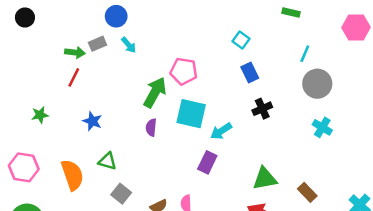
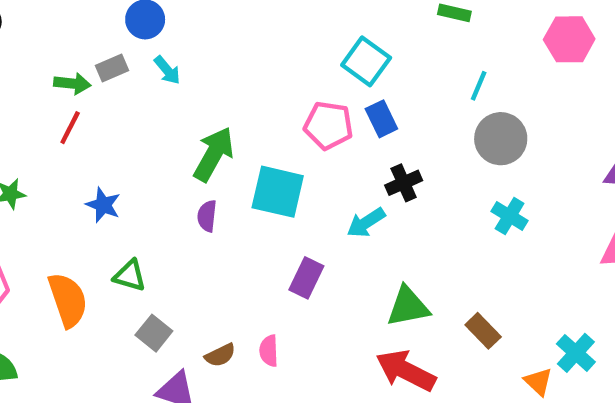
cyan square: (241, 40) -> (366, 61), size x1.5
pink pentagon: (184, 71) -> (328, 125), moved
cyan arrow: (221, 131) -> (366, 223), moved

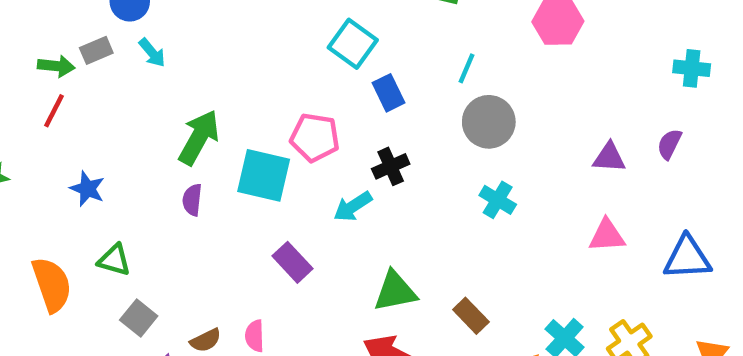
blue rectangle: (381, 119) -> (388, 93), moved
pink pentagon: (328, 125) -> (315, 137), moved
purple rectangle: (306, 278) -> (293, 262), turned -69

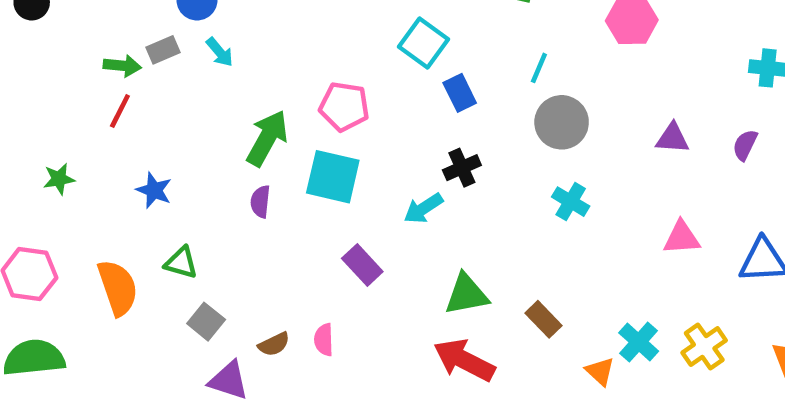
pink pentagon: (315, 137) -> (344, 106), moved
purple triangle: (609, 157) -> (673, 138), moved

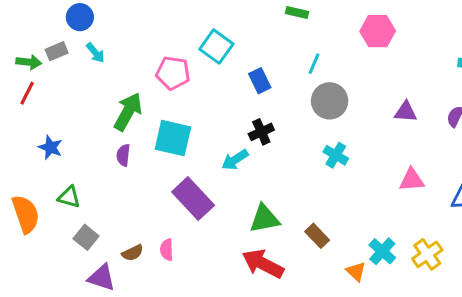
cyan square: (423, 43) -> (216, 47), moved
pink pentagon: (344, 106) -> (173, 73), moved
purple rectangle: (362, 265) -> (193, 199), size x1.5

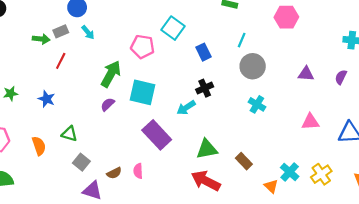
red line: (27, 93) -> (61, 61), moved
blue star: (50, 147) -> (47, 99), moved
purple semicircle: (123, 155) -> (108, 104), turned 40
orange semicircle: (26, 214) -> (39, 146), size x0.7

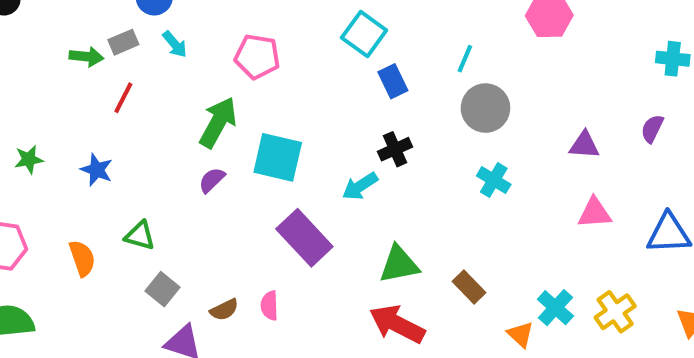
cyan square: (173, 28) -> (364, 34), moved
pink pentagon: (142, 47) -> (257, 57), moved
purple triangle: (306, 74) -> (584, 145), moved

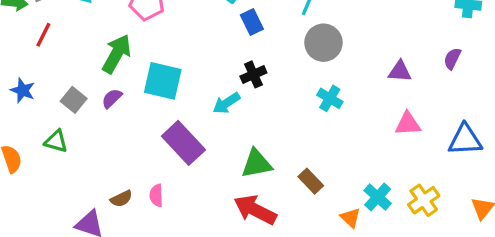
gray square: (162, 289) -> (74, 100), moved

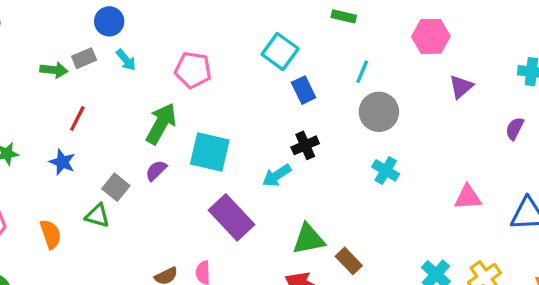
red line: (43, 35) -> (77, 119), moved
purple triangle: (400, 71) -> (461, 87), moved, turned -45
gray square: (74, 100) -> (116, 187), moved
brown rectangle: (311, 181) -> (349, 261), moved

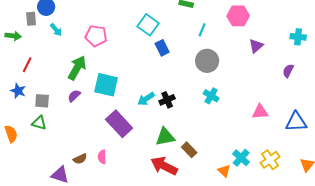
gray rectangle: (84, 58) -> (31, 19), moved, turned -72
cyan line: (362, 72) -> (202, 30), moved
black cross: (305, 145) -> (167, 100), moved
gray square: (116, 187) -> (42, 101), moved, turned -35

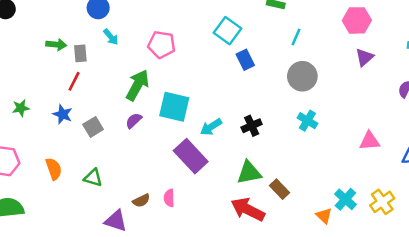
pink hexagon: (238, 16) -> (357, 20), moved
gray rectangle: (31, 19) -> (80, 53), moved
cyan arrow: (146, 99) -> (211, 127), moved
gray square: (42, 101) -> (93, 127), turned -35
green triangle: (39, 123) -> (93, 178), moved

